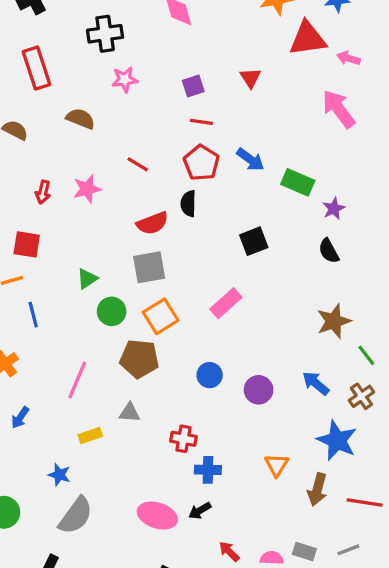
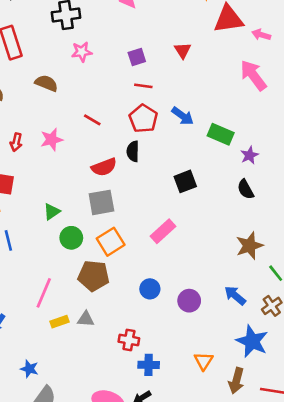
yellow rectangle: (90, 436) -> (59, 322), moved

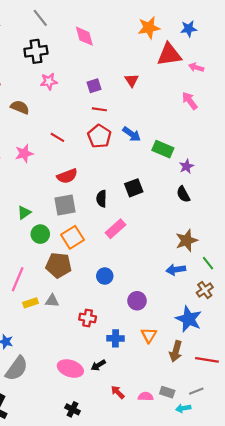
pink arrow: (253, 75) -> (190, 101), size x0.7
black semicircle: (133, 151) -> (102, 199), moved
blue arrow: (235, 295) -> (176, 270), moved, turned -48
purple circle: (189, 301) -> (137, 301), moved
blue cross: (149, 365) -> (116, 338), moved

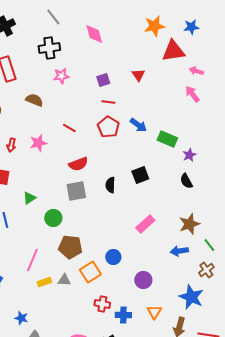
pink arrow: (196, 67) -> (196, 71), moved
green triangle: (24, 213) -> (29, 198), moved
pink rectangle: (116, 229) -> (145, 224), moved
orange square: (73, 237) -> (90, 272), moved
red cross: (88, 318) -> (102, 304), moved

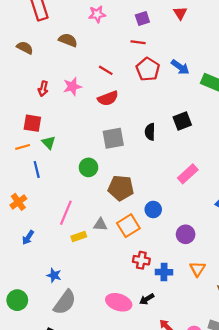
red line: (108, 102) -> (138, 42), moved
red semicircle: (78, 164) -> (108, 98), moved
green triangle: (29, 198) -> (49, 143), moved, turned -40
brown pentagon: (70, 247) -> (121, 188), moved
gray triangle: (64, 280) -> (100, 225), moved

